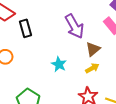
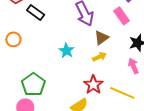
black rectangle: (26, 28) -> (36, 13), turned -42

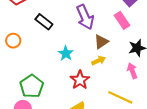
black rectangle: (36, 13) -> (44, 22), moved
red star: (93, 85) -> (80, 80), moved

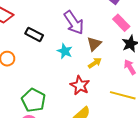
pink rectangle: (122, 20) -> (121, 23), moved
cyan star: (66, 53) -> (65, 51), moved

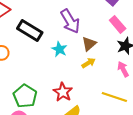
black rectangle: (34, 34) -> (30, 31), size x1.4
red star: (80, 85) -> (63, 92), moved

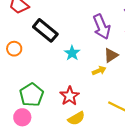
purple arrow: (70, 21) -> (102, 27), moved
brown triangle: (89, 44) -> (111, 55), moved

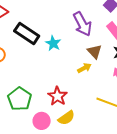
cyan star: (72, 53) -> (53, 43), moved
brown triangle: (111, 55) -> (95, 52), turned -35
pink circle: (22, 117) -> (42, 121), moved

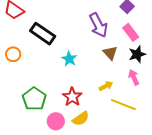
cyan star: (53, 43) -> (69, 59), moved
yellow arrow: (84, 68) -> (106, 86), moved

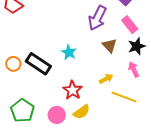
purple arrow: (98, 25) -> (97, 18), turned 55
black rectangle: (43, 34) -> (38, 64), moved
orange circle: (13, 54) -> (13, 64), moved
green pentagon: (34, 99) -> (22, 111), moved

